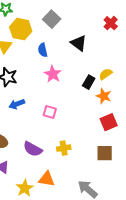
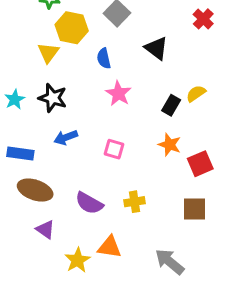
orange star: (104, 96) -> (170, 145), moved

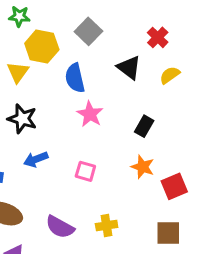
red cross: (203, 19) -> (158, 37), moved
blue semicircle: (104, 58) -> (75, 78), size x1.4
yellow semicircle: (196, 94) -> (170, 75), moved

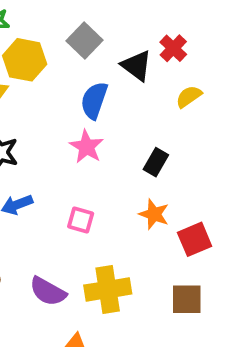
black triangle: (129, 68) -> (137, 66), moved
blue semicircle: (75, 78) -> (94, 100), moved, turned 32
yellow cross: (107, 225) -> (108, 290), size x1.6

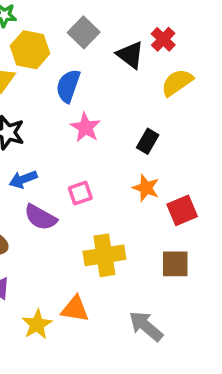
yellow semicircle: (189, 97) -> (177, 82), size x1.4
blue semicircle: (94, 100) -> (68, 86), moved
pink square: (81, 220) -> (80, 193), turned -35
purple semicircle: (48, 291) -> (40, 217), moved

